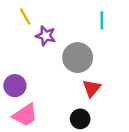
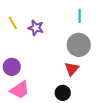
yellow line: (25, 17) -> (13, 23), moved
gray circle: (78, 58) -> (79, 45), moved

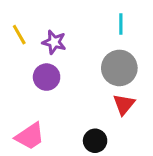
purple circle: (12, 67) -> (47, 77), moved
red triangle: (72, 69) -> (124, 104), moved

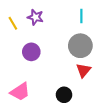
purple star: (54, 42) -> (35, 17), moved

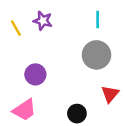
purple circle: (31, 52) -> (35, 74), moved
red triangle: (83, 70) -> (110, 94), moved

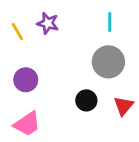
purple circle: (35, 74) -> (26, 80), moved
black circle: (77, 114) -> (86, 100), moved

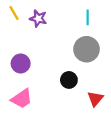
yellow line: (17, 32) -> (14, 13), moved
red triangle: (124, 106) -> (95, 99), moved

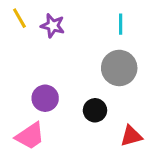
purple circle: (21, 63) -> (45, 98), moved
red triangle: (95, 99) -> (131, 136), turned 35

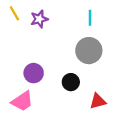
purple star: (53, 26) -> (39, 19), turned -30

